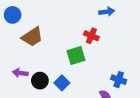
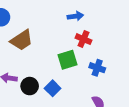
blue arrow: (107, 12) -> (75, 16), moved
blue cross: (119, 80) -> (97, 68), moved

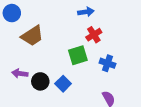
red cross: (83, 39) -> (94, 35), turned 35

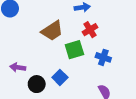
brown trapezoid: (32, 36) -> (52, 31), moved
black circle: (40, 81) -> (37, 84), moved

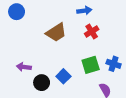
green square: (74, 50) -> (91, 65), moved
blue cross: (103, 57) -> (114, 64), moved

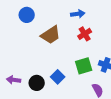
blue circle: (17, 12) -> (27, 15), moved
purple arrow: (24, 67) -> (14, 80), moved

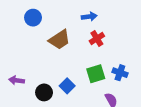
purple arrow: (14, 80) -> (17, 80), moved

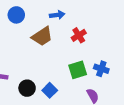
blue arrow: (89, 17) -> (57, 15), moved
blue square: (67, 86) -> (50, 90), moved

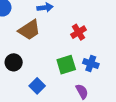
red cross: (79, 35) -> (79, 32), moved
black circle: (27, 88) -> (14, 62), moved

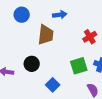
brown trapezoid: (29, 30) -> (46, 35), turned -50

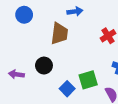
blue circle: (22, 15) -> (24, 15), moved
green square: (79, 66) -> (88, 80), moved

